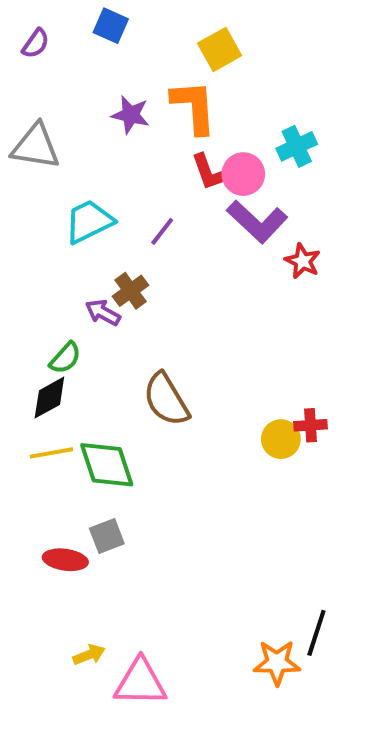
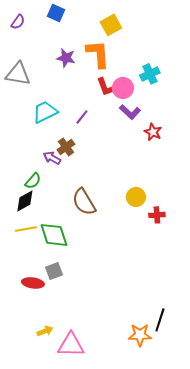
purple L-shape: (257, 222) -> (130, 112), size x0.7
yellow circle: (281, 439) -> (136, 197), moved

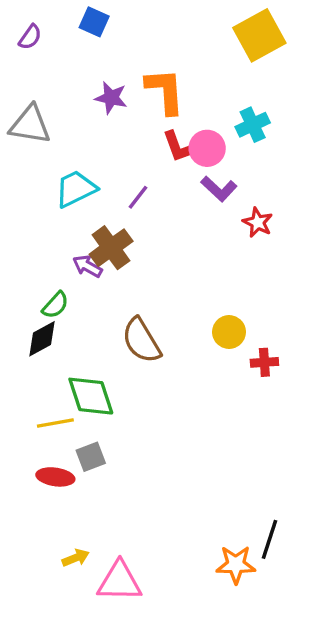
yellow square: (111, 25) -> (259, 35), moved, size x1.4
brown cross: (66, 147) -> (111, 248), size x1.4
yellow line: (26, 229) -> (55, 423), moved

